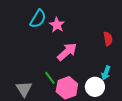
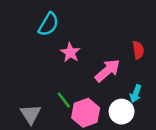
pink star: (57, 25) -> (70, 53), moved
pink arrow: (67, 52) -> (107, 71), moved

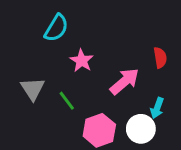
green line: (64, 100) -> (67, 101), moved
gray triangle: (31, 114) -> (33, 89), moved

